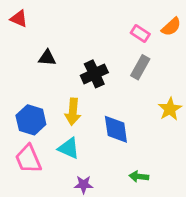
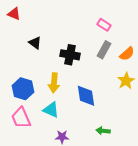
orange semicircle: (171, 27) -> (127, 54), moved
black triangle: (47, 58) -> (35, 43), turned 32
black cross: (94, 74) -> (70, 55), turned 36

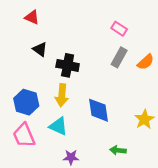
red triangle: (14, 14) -> (32, 17), moved
black cross: (70, 55) -> (68, 65), moved
yellow star: (126, 81) -> (144, 119), moved

